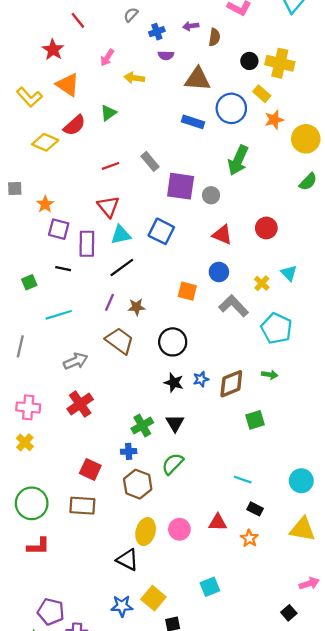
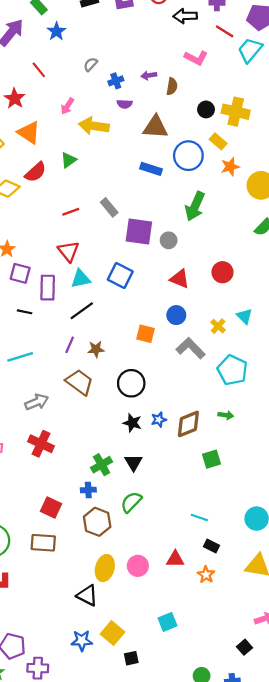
yellow arrow: (134, 78) -> (94, 126), size x1.5
red cross: (80, 404) -> (41, 444), turned -30

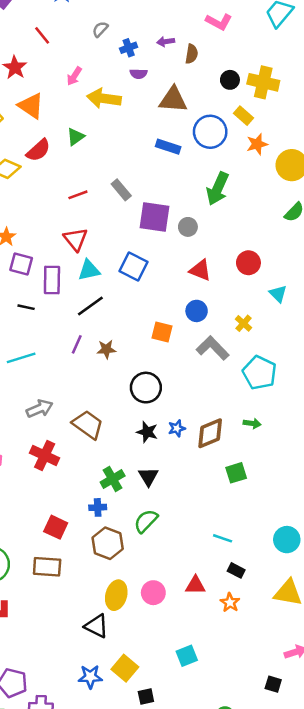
cyan triangle: (244, 316) -> (278, 294), moved
brown trapezoid: (80, 382) -> (88, 425), moved
black square: (244, 647) -> (273, 684), turned -32

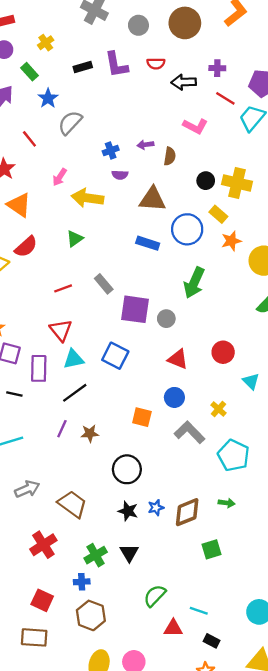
gray semicircle: (100, 29) -> (70, 123), moved, size x1.6
green triangle: (75, 137) -> (75, 239), moved
red cross: (45, 456) -> (43, 545), moved, turned 32
green semicircle: (146, 521) -> (155, 596), moved
red triangle: (195, 585) -> (173, 628), moved

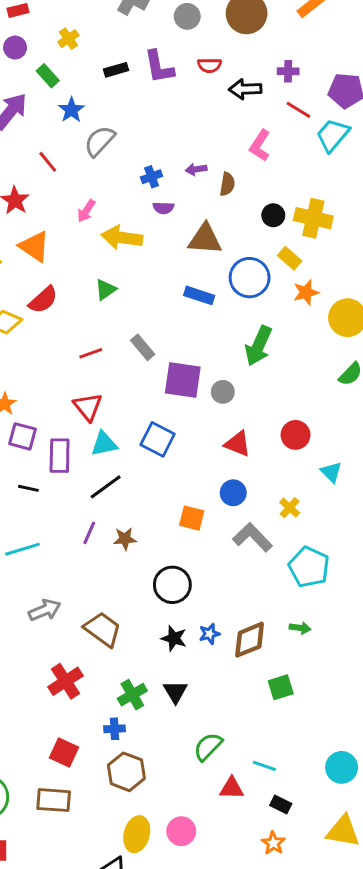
pink L-shape: (195, 126) -> (260, 145), turned 95

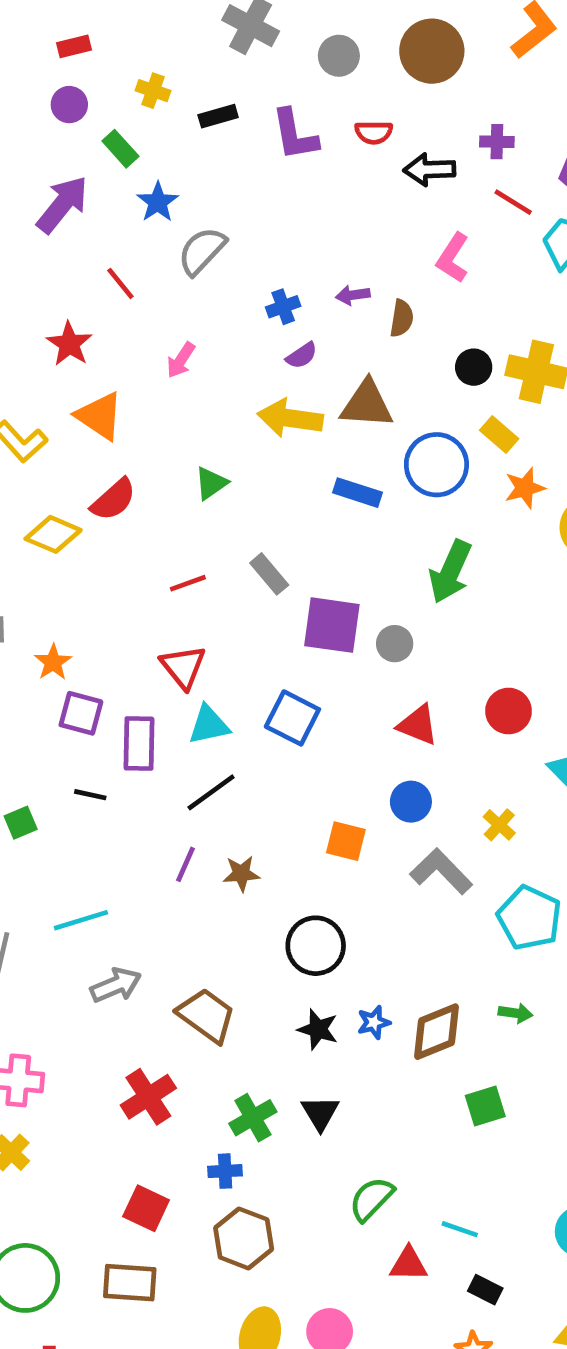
yellow cross: (68, 39) -> (153, 91), turned -36
black rectangle: (116, 70) -> (218, 116), moved
purple semicircle: (163, 208) -> (302, 355), turned -36
yellow arrow: (122, 238) -> (290, 418), moved
cyan line: (22, 549) -> (81, 920), moved

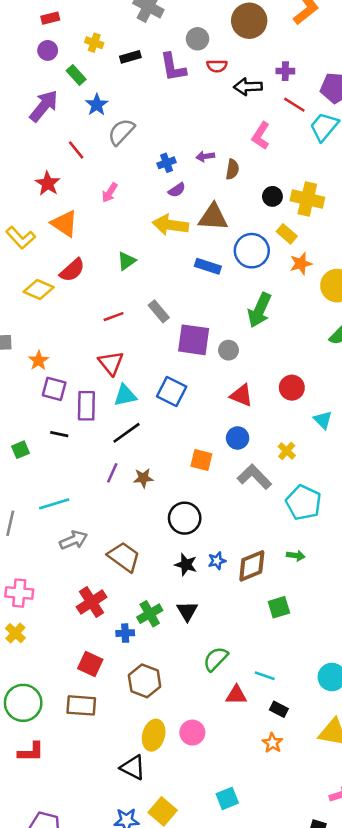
gray circle: (339, 56) -> (198, 39), moved
blue cross: (225, 1171) -> (125, 633), moved

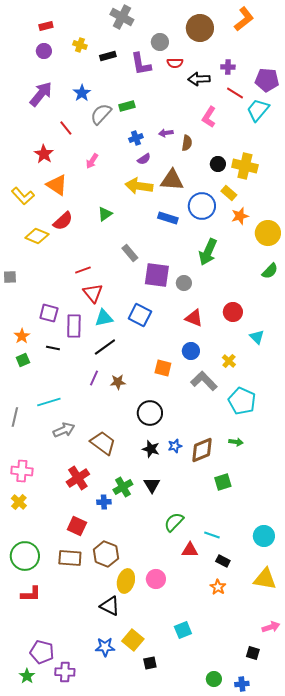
green rectangle: (76, 75) -> (127, 106), moved, turned -63
red line: (114, 317) -> (83, 270), moved
orange star: (39, 360) -> (22, 336), moved
brown hexagon: (145, 681) -> (106, 554), moved

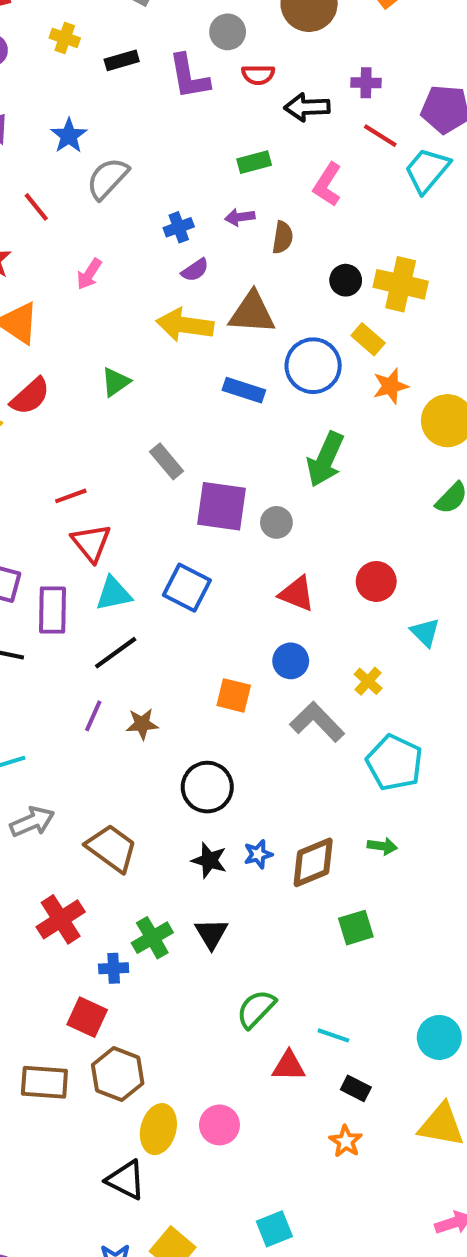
green rectangle: (127, 106) -> (254, 162), moved
red square: (77, 526) -> (87, 1017), moved

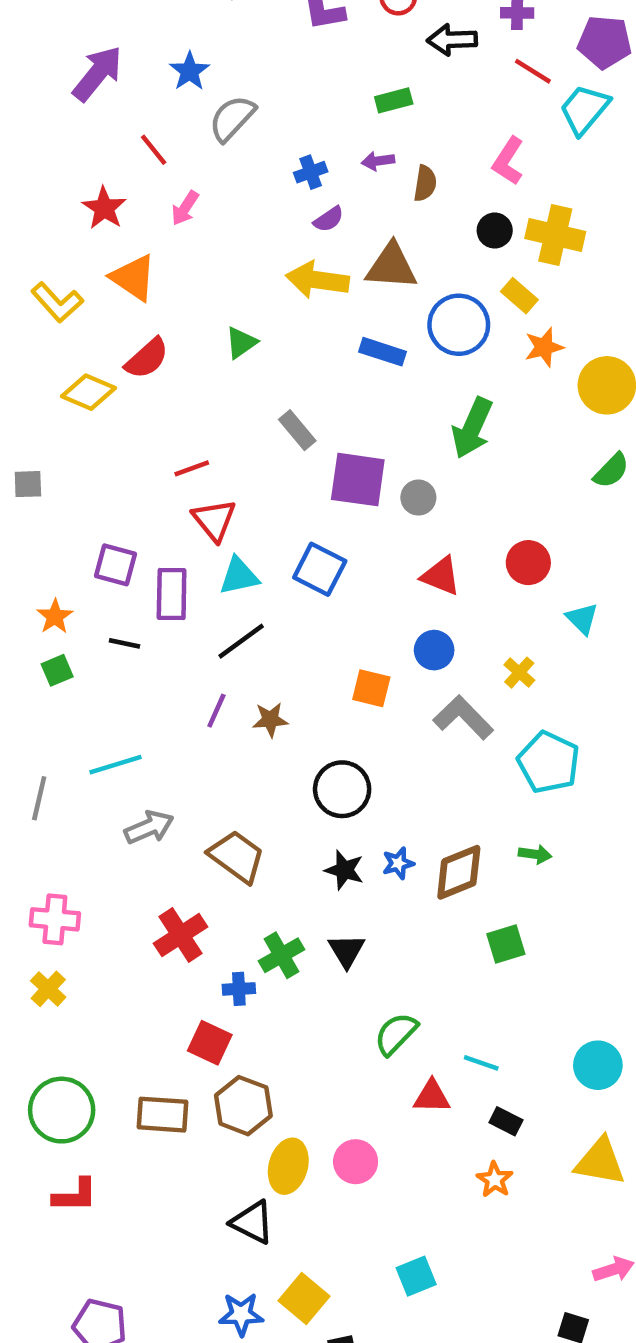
pink L-shape: (327, 185) -> (508, 161), moved
pink arrow: (89, 274) -> (185, 208), moved

